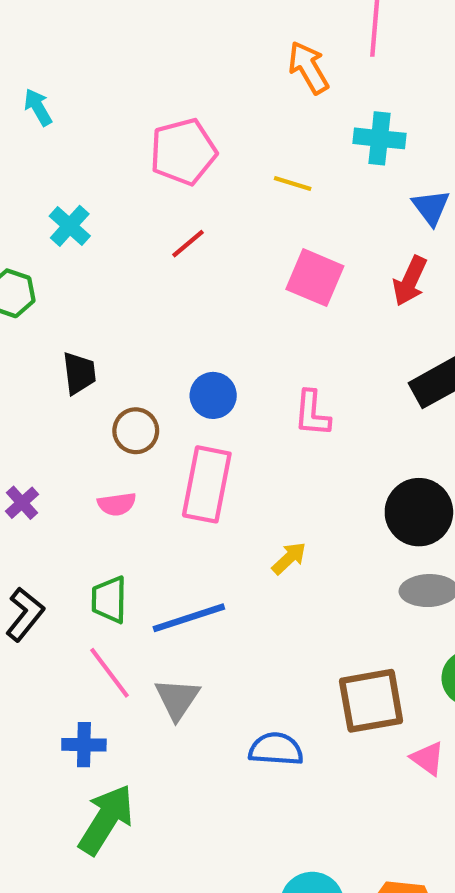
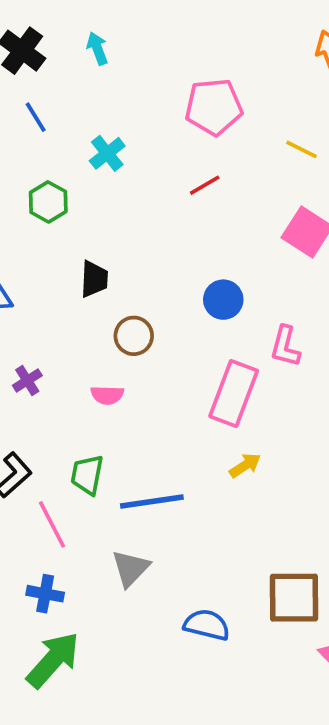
blue circle: (213, 395) -> (223, 300), moved
pink rectangle: (207, 484) -> (234, 393), moved
pink line: (110, 673) -> (52, 524), moved

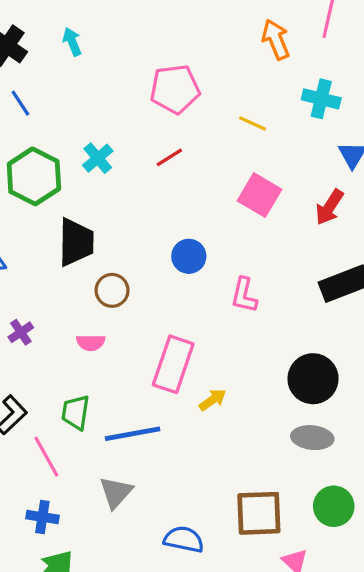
cyan cross: (107, 153) -> (98, 158), moved
green hexagon: (48, 202) -> (34, 176), size x1.6
black trapezoid: (94, 279) -> (76, 242), size x1.5
pink rectangle: (234, 393) -> (173, 364), moved

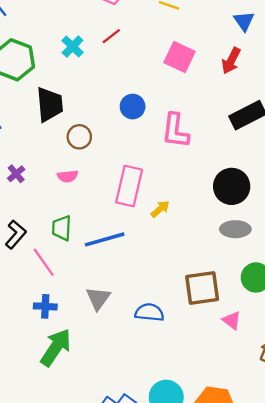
cyan cross: (98, 158) -> (73, 47), moved
pink L-shape: (244, 295) -> (175, 131), size x1.4
gray triangle: (116, 492) -> (98, 298), moved

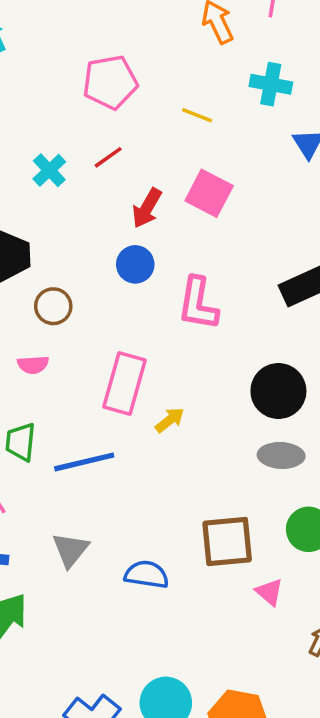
red arrow: (231, 61) -> (147, 208), moved

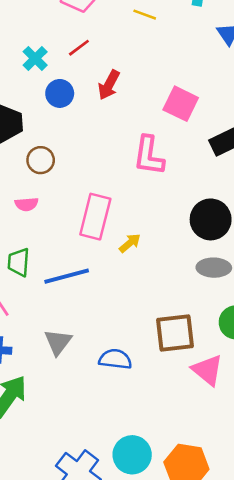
pink square: (209, 193) -> (181, 104), moved
blue circle: (135, 264) -> (60, 93), moved
pink triangle: (269, 592) -> (208, 370), size x1.5

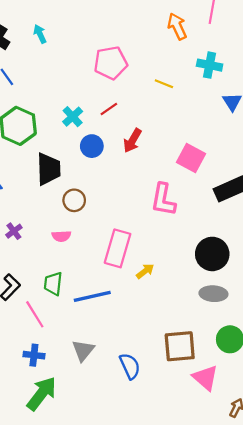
blue semicircle: (115, 359) -> (130, 366), turned 56

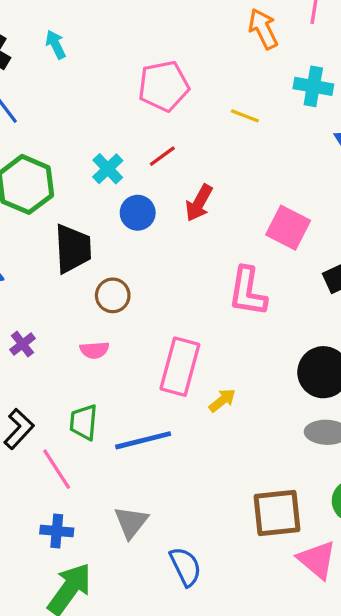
blue semicircle: (130, 366) -> (186, 567), moved

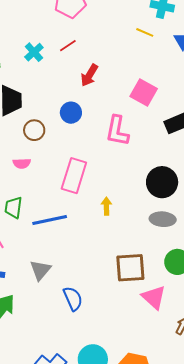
yellow line: (245, 116) -> (145, 32), moved
blue circle: (138, 213) -> (71, 113), moved
yellow arrow: (222, 400) -> (106, 206), moved, turned -54

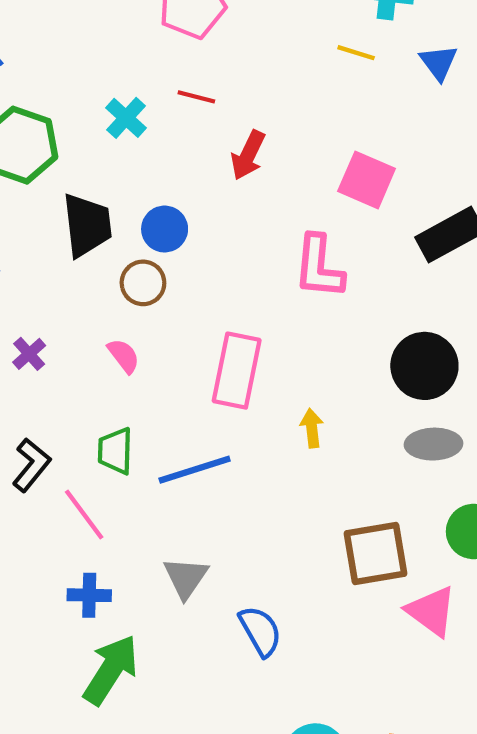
red line: (68, 46) -> (196, 97), turned 54
blue circle: (71, 113) -> (165, 229), moved
pink semicircle: (22, 163) -> (124, 356), turned -120

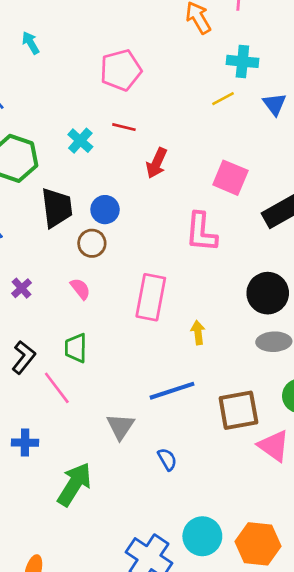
yellow line: (356, 53) -> (223, 99), turned -45
blue line: (195, 470) -> (172, 391), moved
blue cross: (89, 595) -> (25, 443), moved
blue semicircle: (260, 631) -> (167, 459), size x0.7

